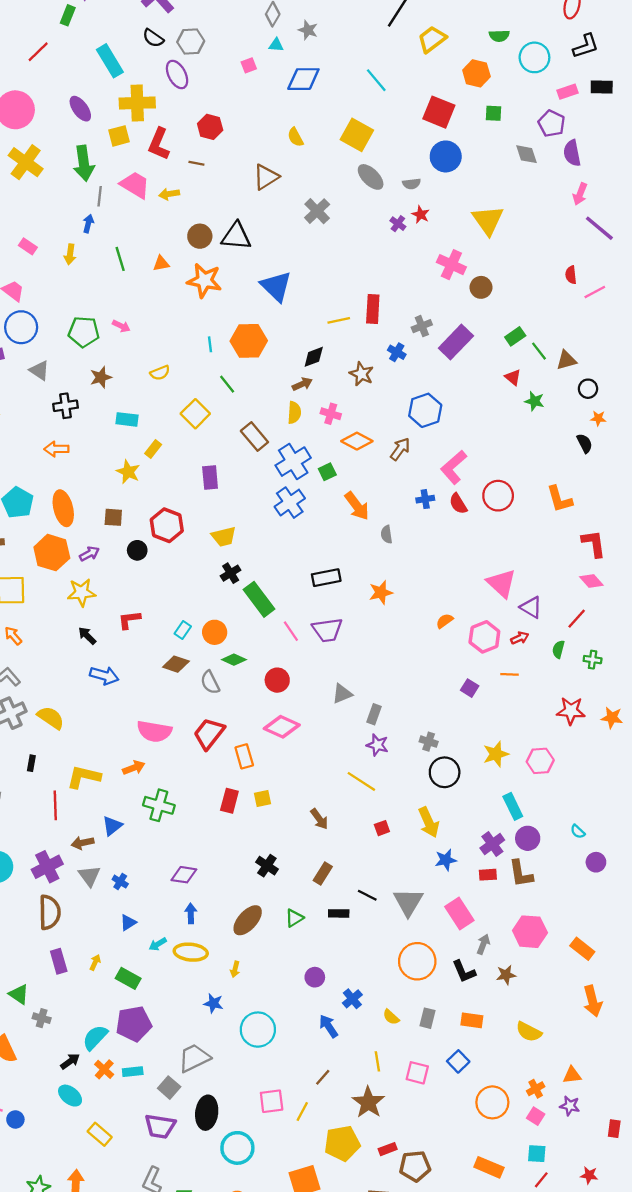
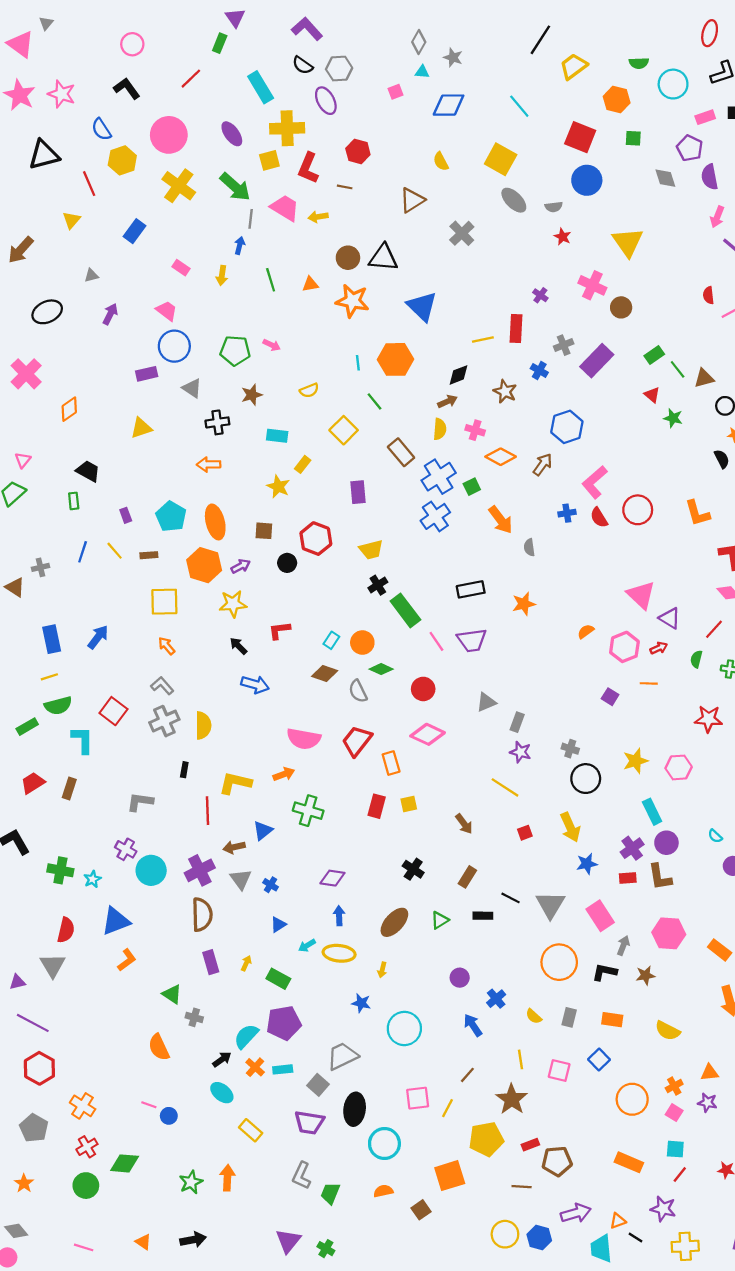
green arrow: (84, 163) -> (235, 187), turned -40
purple cross: (398, 224) -> (540, 295), moved
yellow semicircle: (51, 718) -> (203, 725), turned 56
black L-shape: (464, 971) -> (605, 972), turned 125

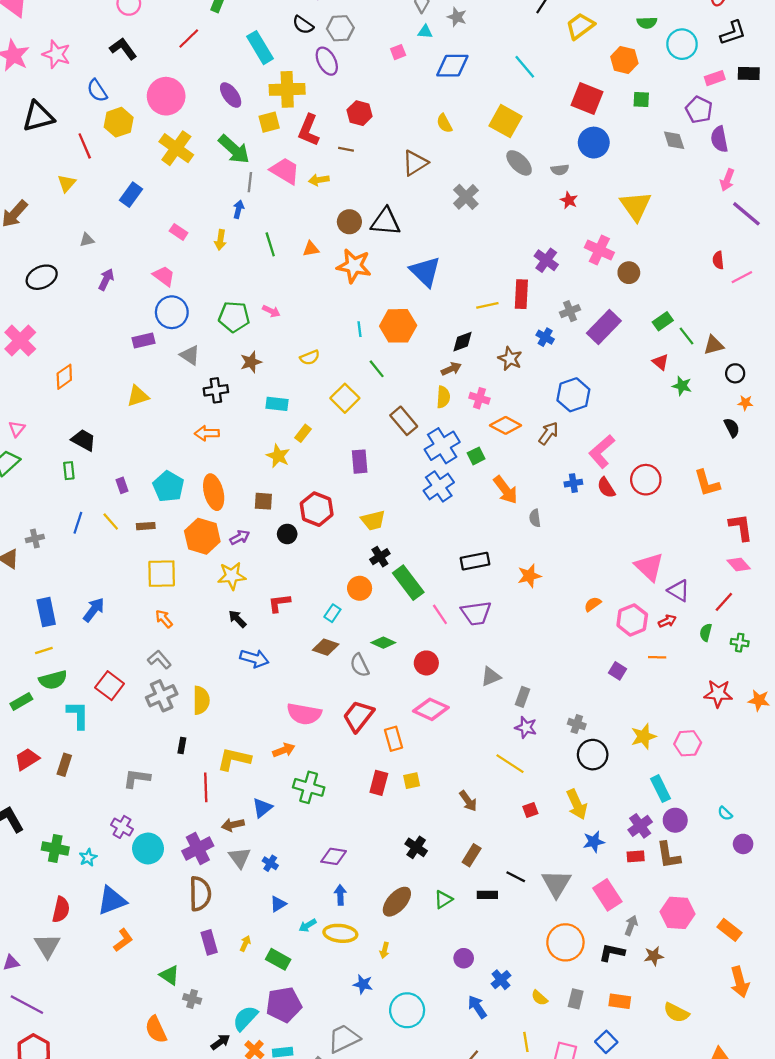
purple cross: (540, 295) -> (546, 260), size x1.5
orange circle: (362, 643) -> (360, 588), moved

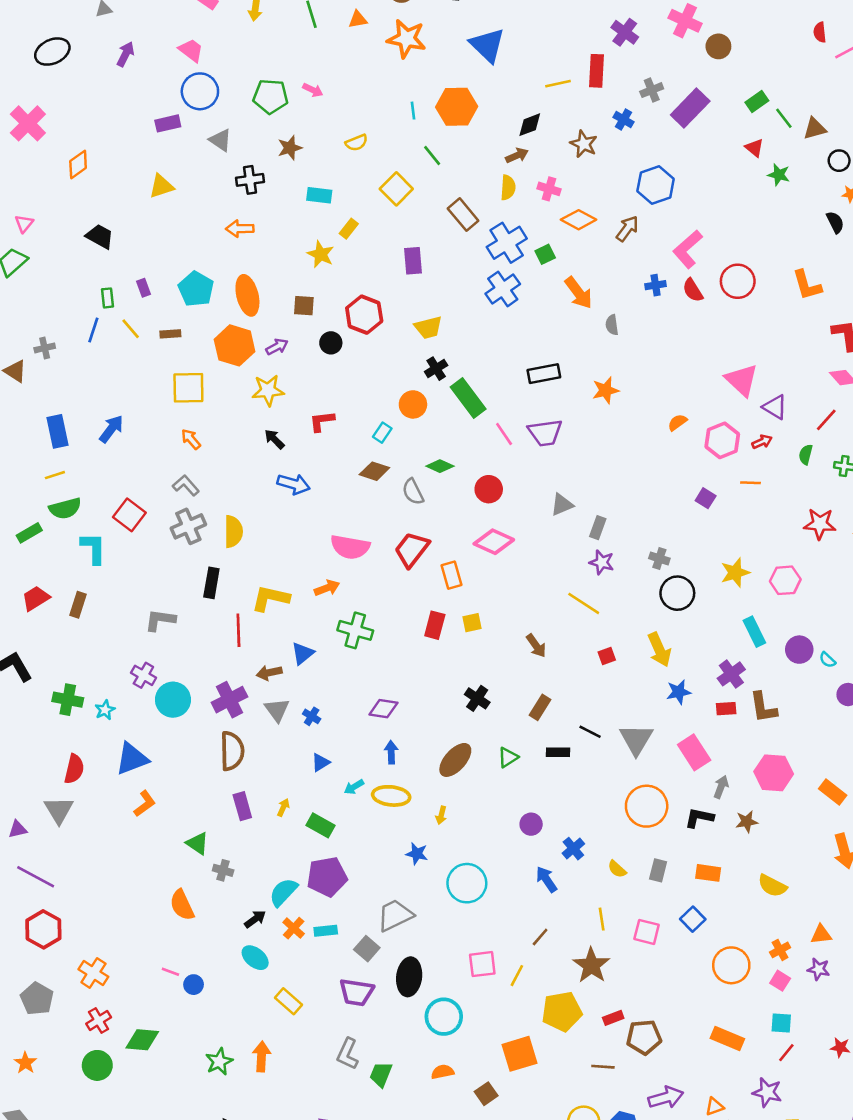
green rectangle: (69, 471) -> (108, 298), moved
black rectangle: (182, 746) -> (211, 583), size x1.6
purple circle: (675, 820) -> (799, 650), moved

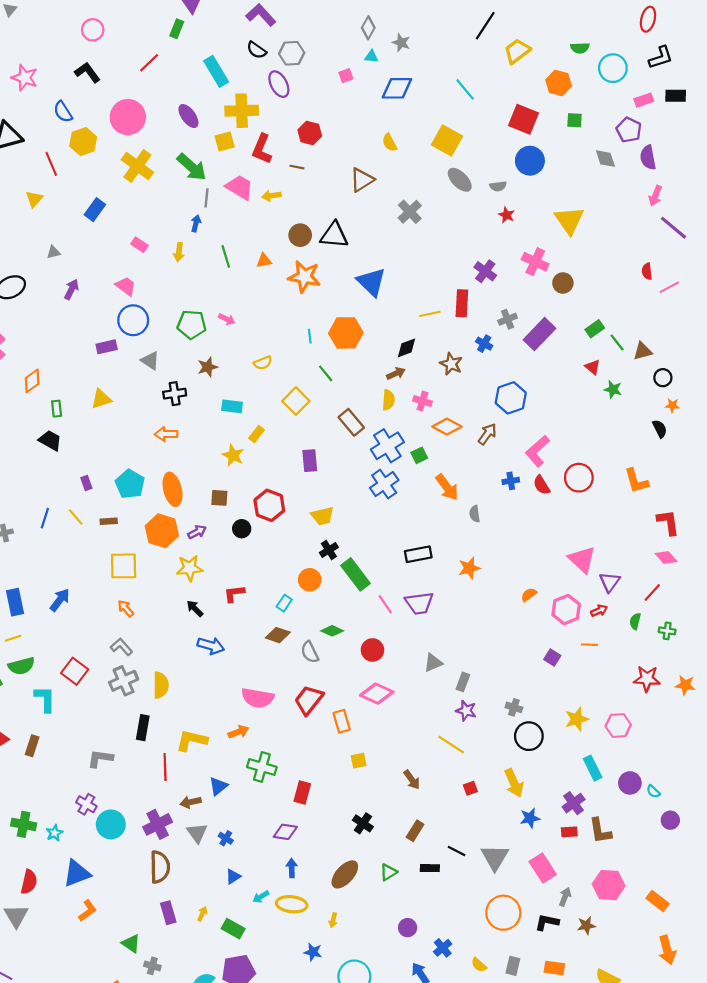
green rectangle: (108, 298) -> (57, 409), moved
purple triangle: (775, 407) -> (610, 582), turned 35
red rectangle: (435, 625) -> (302, 793), moved

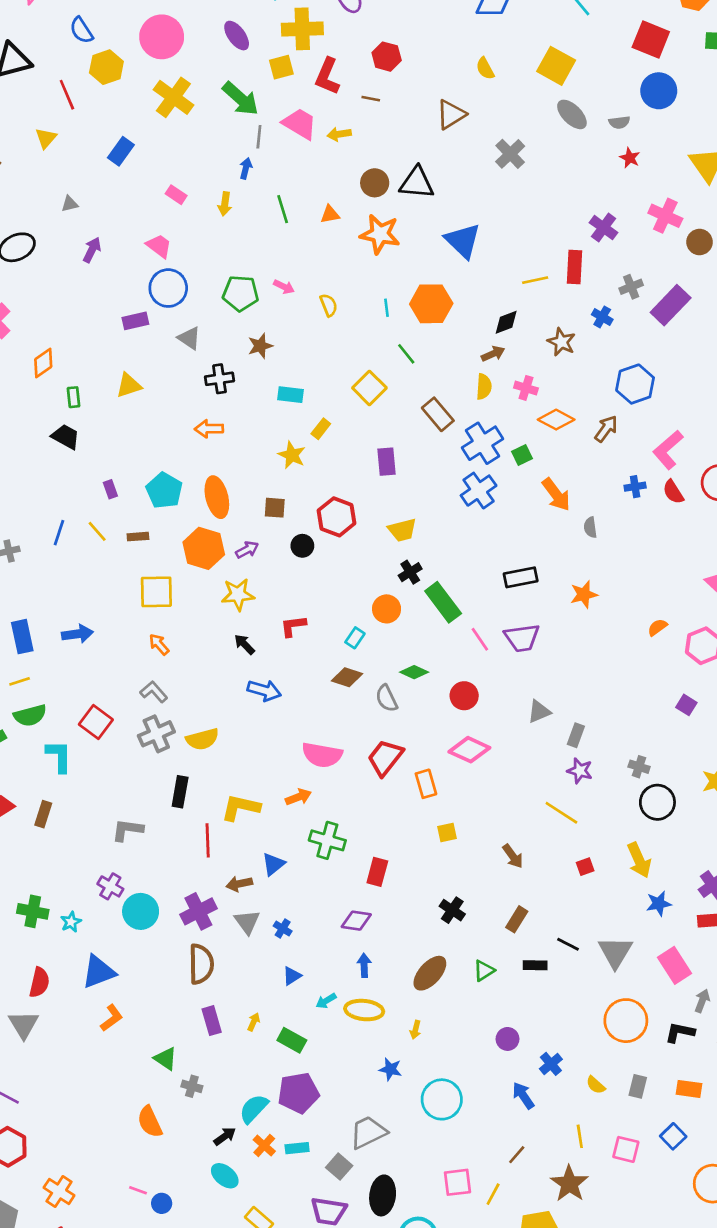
yellow semicircle: (263, 363) -> (329, 305), moved, turned -90
blue arrow: (60, 600) -> (77, 634), turned 45
yellow semicircle: (161, 685) -> (202, 739), turned 75

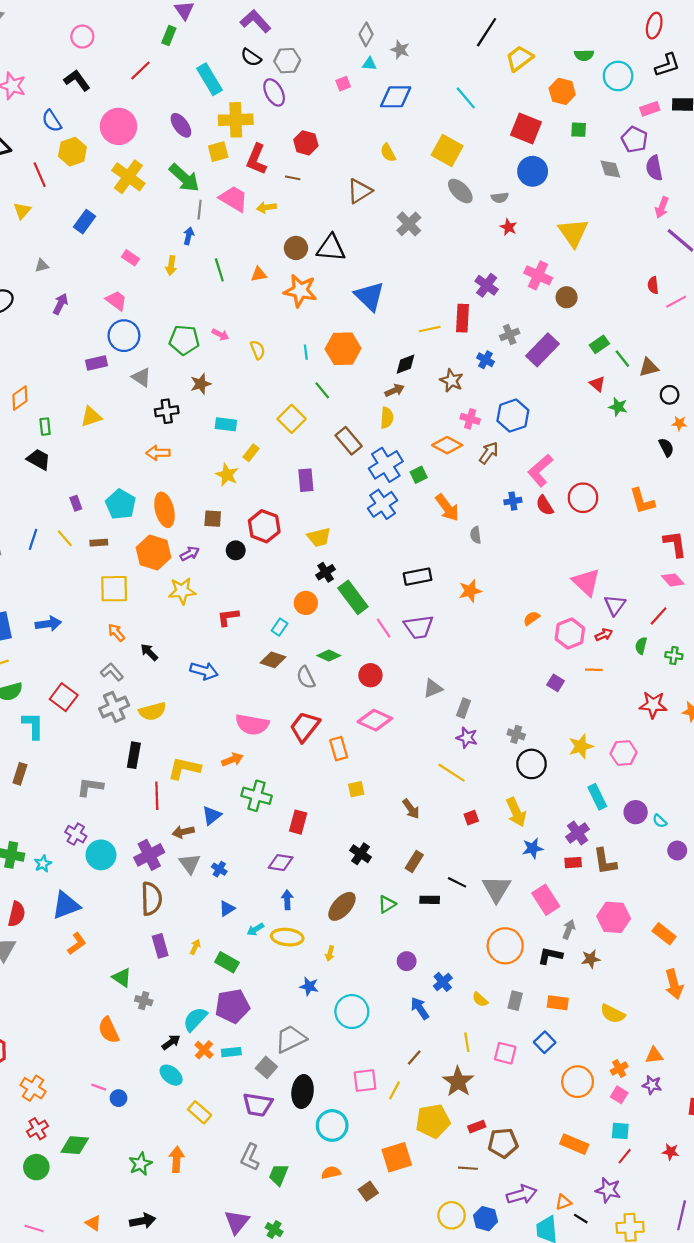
pink cross: (526, 388) -> (470, 419), moved
black arrow: (244, 644) -> (149, 652), moved

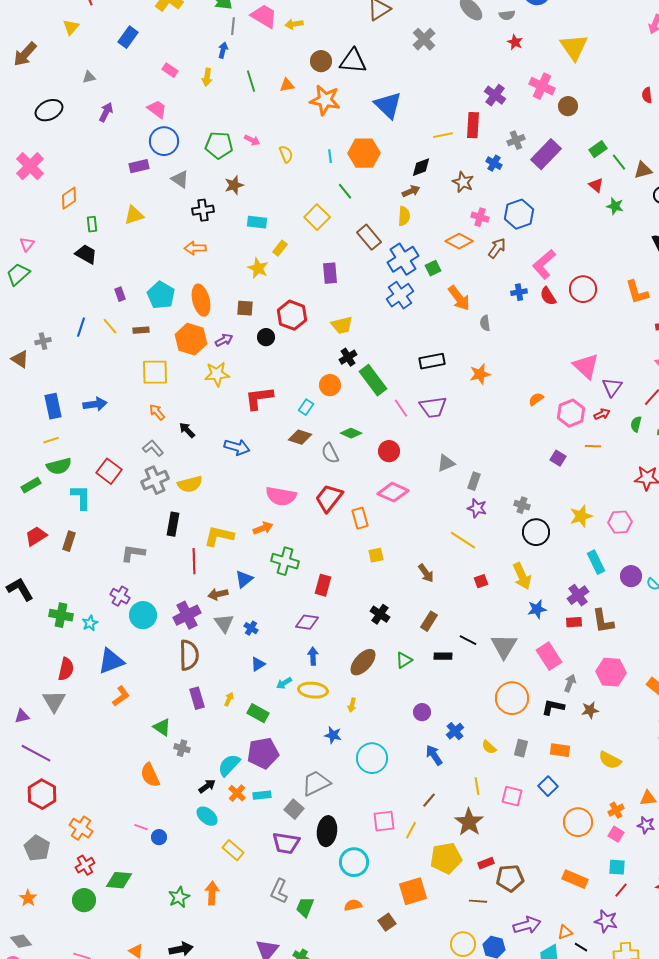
red L-shape: (228, 617) -> (259, 398), size x1.4

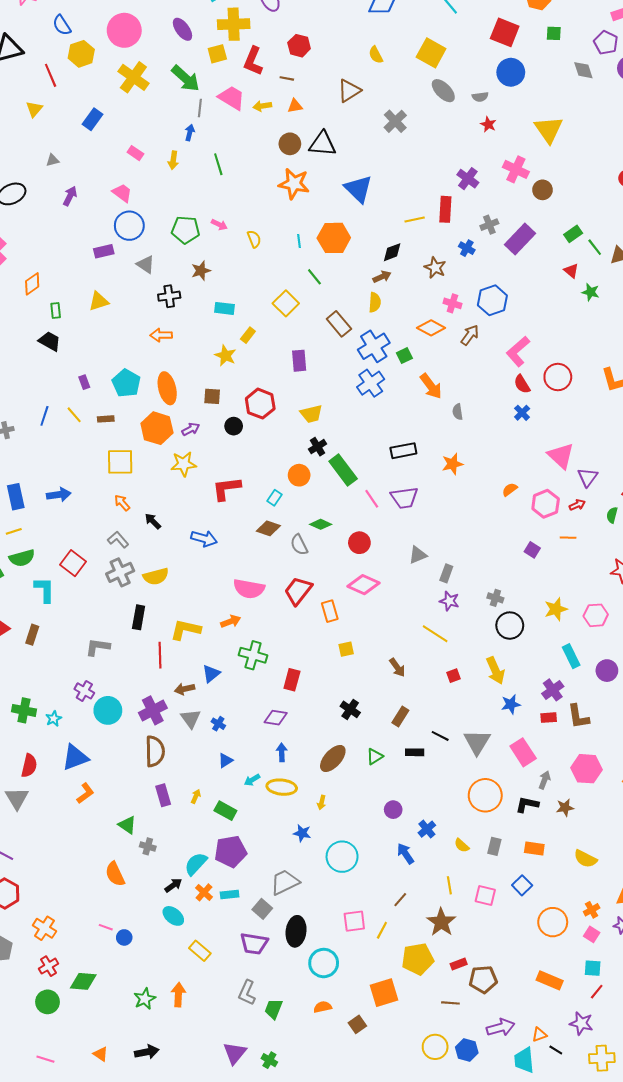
orange triangle: (287, 85) -> (295, 106), moved
blue cross: (519, 292) -> (522, 413), moved, turned -35

